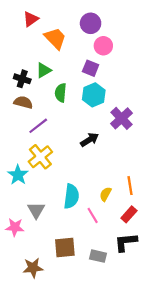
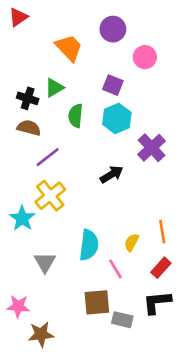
red triangle: (31, 19) -> (18, 17), moved
pink circle: (103, 46) -> (145, 57), moved
pink star: (15, 227) -> (18, 306), moved
brown square: (65, 248) -> (97, 302), moved

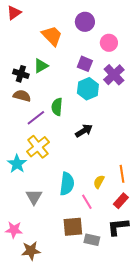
green semicircle: (76, 116) -> (57, 107), moved
purple cross: (152, 148) -> (114, 75), moved

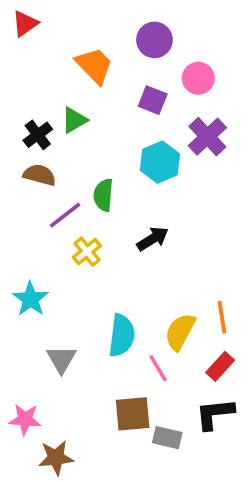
purple square: (85, 64) -> (153, 100), moved
black cross: (21, 74) -> (38, 135), turned 35
yellow cross: (38, 147) -> (87, 252), moved, size x0.7
yellow semicircle: (99, 182) -> (180, 332), size x1.5

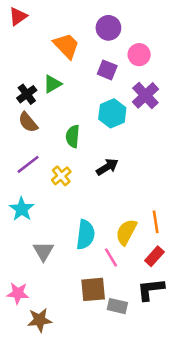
brown semicircle: (40, 175) -> (28, 122), turned -145
purple line: (65, 215) -> (28, 164), moved

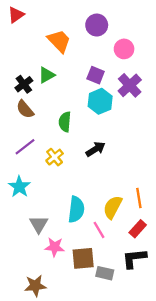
purple square: (107, 70) -> (96, 75), moved
pink star: (18, 293) -> (55, 247), moved

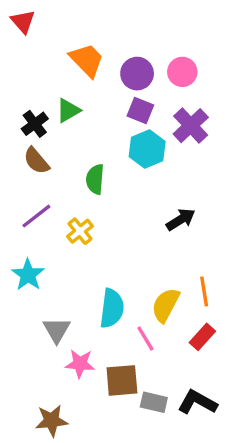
red triangle: (16, 15) -> (23, 22), turned -36
purple circle: (97, 25) -> (137, 74), moved
black arrow: (96, 149) -> (181, 219), moved
black L-shape: (134, 258) -> (197, 402), moved, turned 35

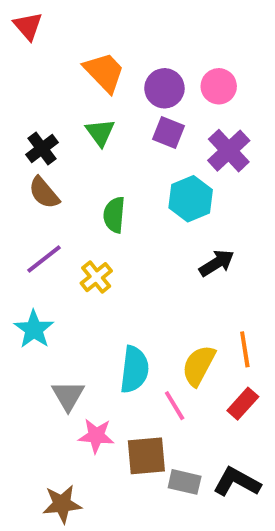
green triangle: (68, 110) -> (100, 132), moved, turned -36
cyan hexagon: (147, 149) -> (191, 199), moved

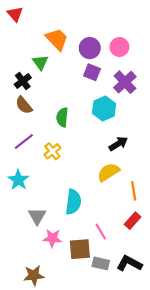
green triangle: (100, 132) -> (40, 62), moved
yellow semicircle: (199, 365) -> (108, 172), moved, turned 30
pink line: (175, 406) -> (101, 232), moved

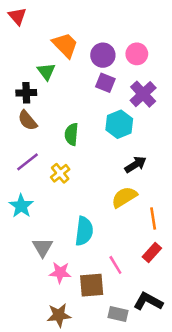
black cross: (23, 81) -> (26, 93), turned 35
gray rectangle: (101, 263) -> (118, 314), moved
brown star: (34, 275) -> (59, 315), moved

